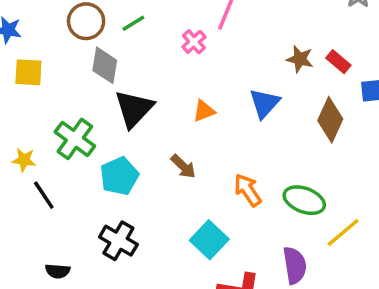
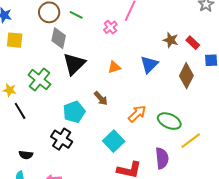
green line: (133, 23) -> (76, 15), turned 56
cyan pentagon: (119, 176) -> (74, 112), moved
orange arrow: (248, 190) -> (137, 114), turned 78

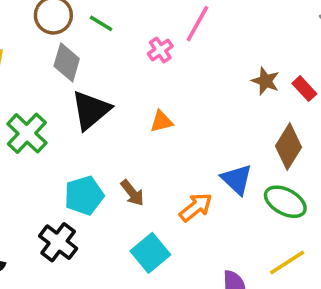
blue triangle: (149, 64) -> (237, 179), moved, turned -36
brown arrow: (101, 98) -> (132, 193), moved
green ellipse: (169, 121) -> (285, 202), moved

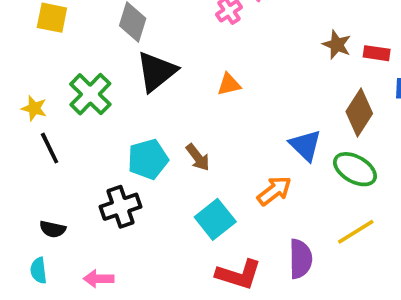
red rectangle: (304, 89) -> (377, 53), turned -40
orange arrow: (196, 207) -> (274, 191), moved
black cross: (58, 242) -> (121, 207), turned 33

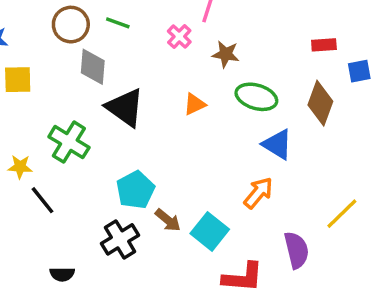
brown star: (337, 45) -> (226, 54), moved
black triangle: (156, 72) -> (125, 107), turned -33
brown arrow: (198, 157) -> (168, 220), moved
green ellipse: (355, 169) -> (256, 97), moved

